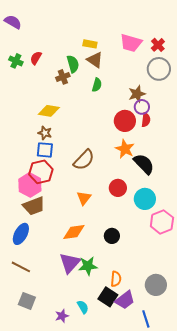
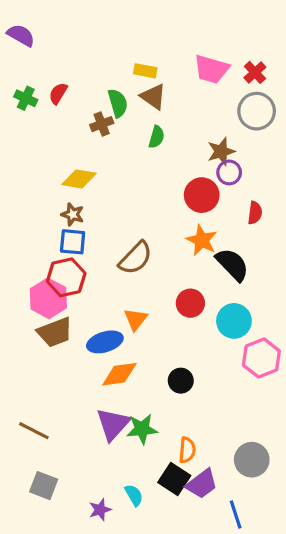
red semicircle: (146, 120) -> (255, 213), moved
blue ellipse: (21, 234) -> (105, 342), moved, turned 45

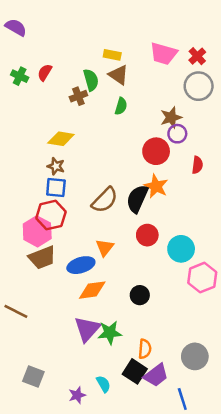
black semicircle: (232, 264) -> (137, 199), moved, turned -112
brown line: (34, 431) -> (16, 311), moved

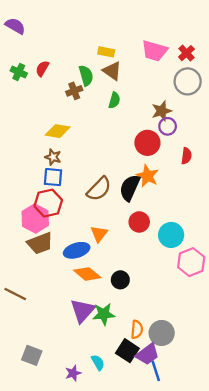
orange diamond: (92, 290) -> (87, 274), turned 48
black circle: (140, 295) -> (120, 280), moved
gray circle: (195, 356) -> (162, 333), moved
blue line: (182, 399) -> (156, 371), moved

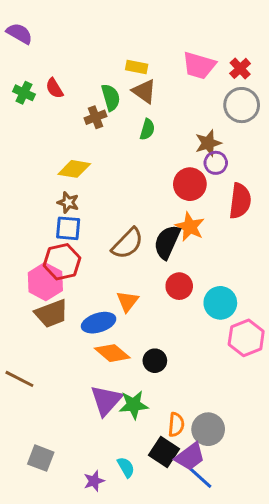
red semicircle: (42, 68) -> (54, 88), turned -63
red semicircle: (186, 156) -> (240, 201), size x1.6
blue line: (156, 371) -> (201, 478), turned -30

